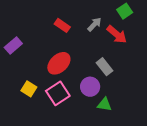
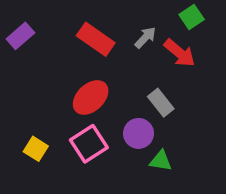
red rectangle: (62, 25) -> (96, 39), size x1.5
purple rectangle: (13, 46) -> (20, 36), moved
yellow square: (29, 89) -> (36, 149), moved

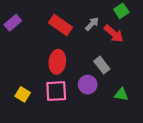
red ellipse: (91, 97) -> (57, 62), turned -40
pink square: (89, 144) -> (56, 91), turned 30
green triangle: (161, 161) -> (121, 94), moved

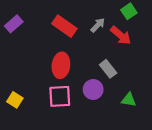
yellow square: (23, 94) -> (15, 100), moved

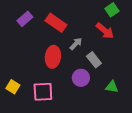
purple rectangle: (14, 24) -> (25, 19), moved
gray arrow: (98, 25) -> (76, 44), moved
pink square: (60, 96) -> (43, 92), moved

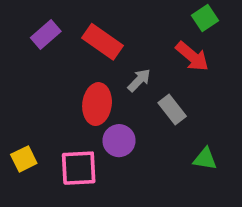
purple circle: (81, 78) -> (119, 141), moved
yellow square: (13, 87) -> (24, 159), turned 32

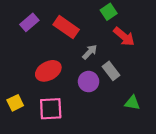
green square: (205, 18) -> (109, 12), moved
red ellipse: (97, 104) -> (48, 71), moved, turned 55
purple circle: (119, 141) -> (89, 82), moved

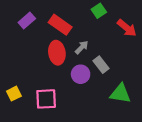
red arrow: (124, 37) -> (127, 28), moved
red ellipse: (48, 71) -> (57, 53), moved, turned -70
green triangle: (132, 103) -> (120, 94), size x1.5

